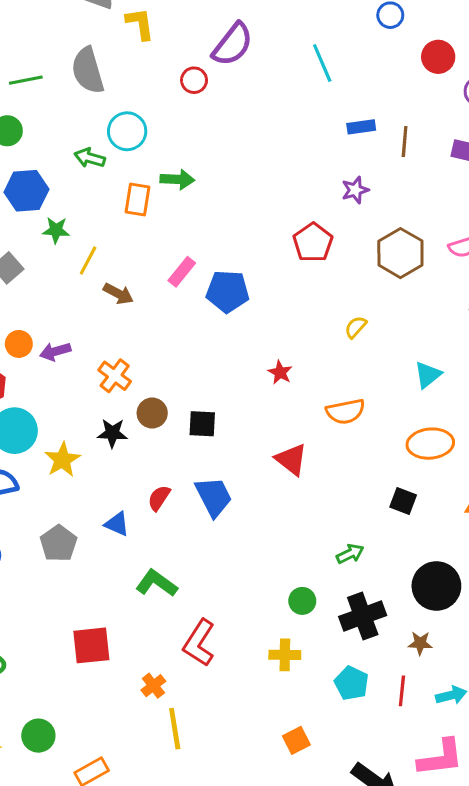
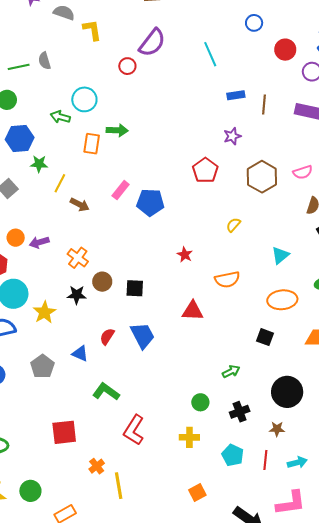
gray semicircle: (88, 70) -> (44, 61), moved, size x0.6
red triangle: (291, 459) -> (193, 311), turned -35
black cross: (363, 616) -> (240, 412), size x0.7
orange cross: (153, 686) -> (97, 466), moved

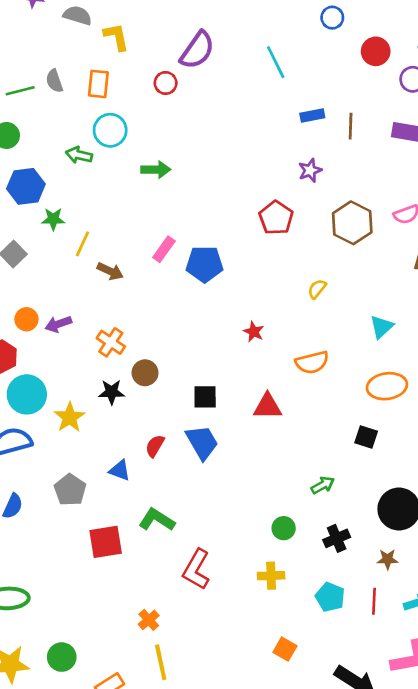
orange rectangle: (92, 144) -> (98, 84), moved
black square: (135, 288) -> (205, 397), moved
red square: (64, 432) -> (106, 542), moved
yellow line: (119, 486) -> (161, 662), moved
orange square: (197, 493) -> (285, 649), turned -30

